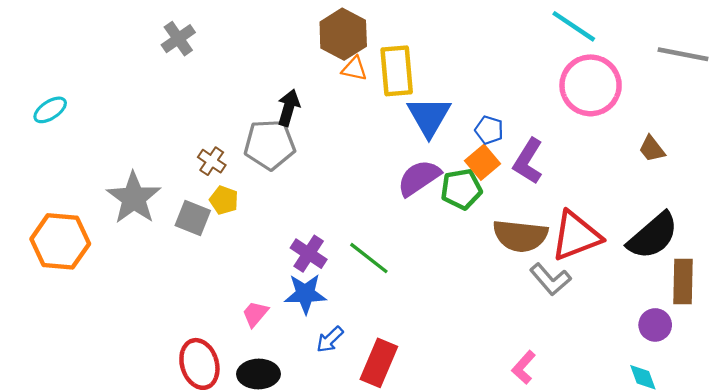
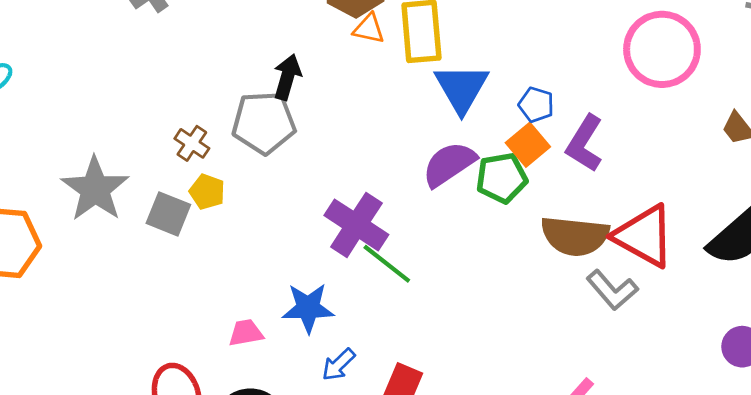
red triangle: (576, 236) -> (644, 236), turned 50
purple cross: (309, 254) -> (356, 225), moved, size x1.4
pink trapezoid: (255, 314) -> (246, 333), turned 40

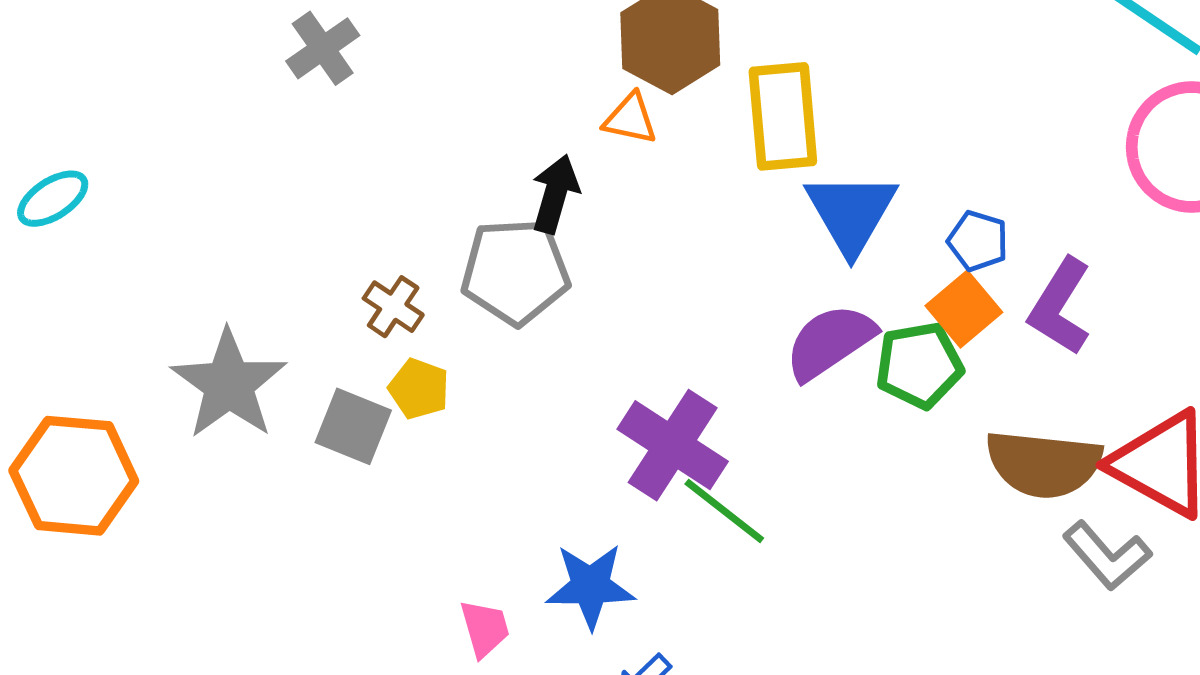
orange triangle: (369, 29) -> (630, 119), moved
pink trapezoid: (246, 333) -> (485, 628), turned 84

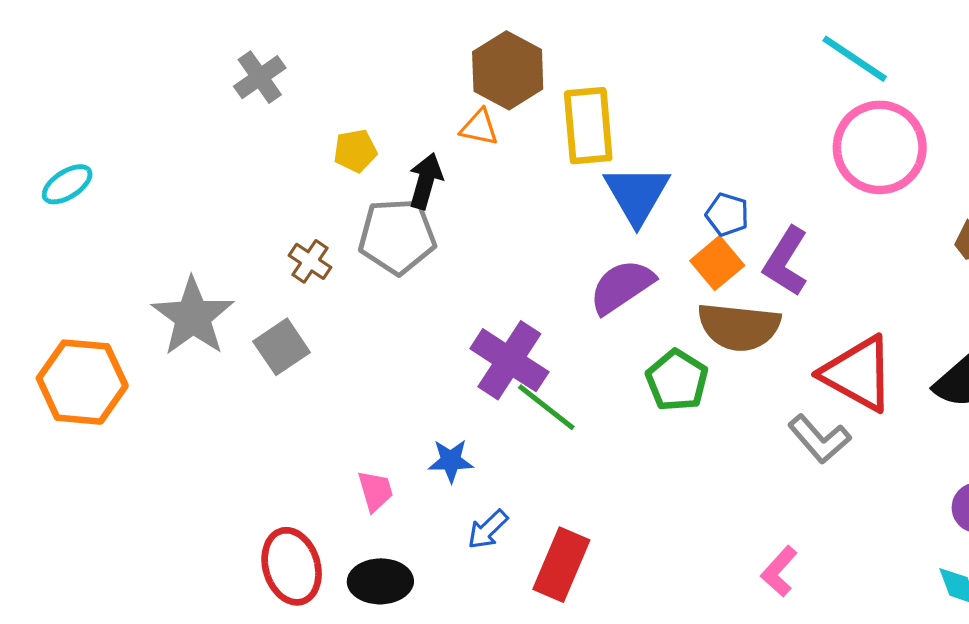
green pentagon: (919, 365) -> (677, 380), moved, turned -30
yellow pentagon: (419, 389) -> (355, 151), moved, turned -30
gray square: (353, 426) -> (282, 347), turned 34
brown semicircle: (1044, 464) -> (739, 327), moved
blue star: (590, 586) -> (451, 461), size x0.7

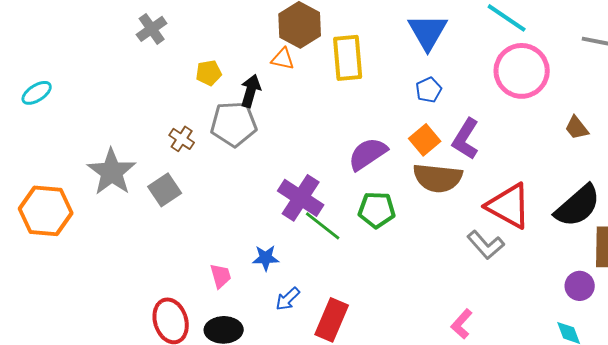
blue triangle: (637, 194) -> (428, 32), moved
blue pentagon: (727, 214) -> (429, 90), moved, turned 30
green pentagon: (677, 380) -> (377, 210), moved, turned -30

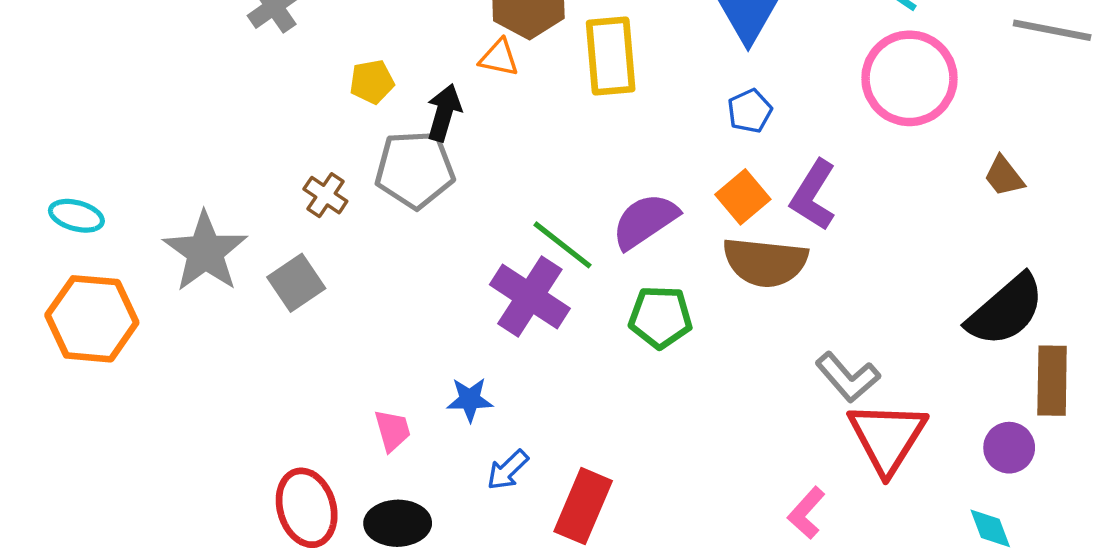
cyan ellipse: (37, 93) -> (76, 216), moved, turned 48
red triangle: (509, 206) -> (887, 437), moved, turned 33
green line: (323, 226) -> (563, 245), moved

